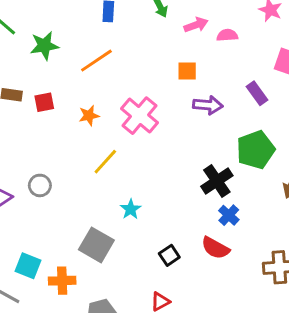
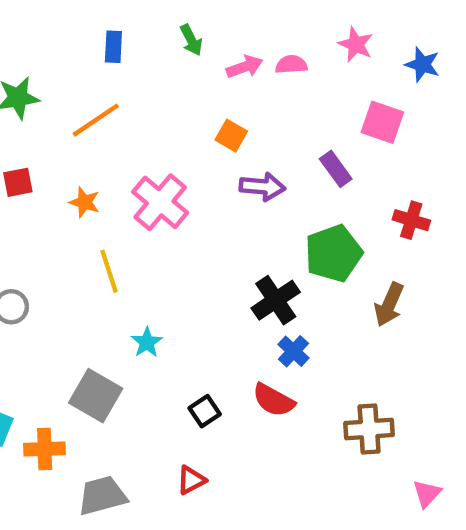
pink semicircle: (227, 35) -> (291, 64), moved
orange square: (187, 71) -> (231, 136), turned 30
orange star: (89, 116) -> (85, 202), turned 30
yellow line: (105, 162) -> (109, 271), turned -60

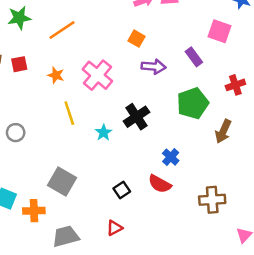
red cross: (411, 220) -> (235, 85), turned -36
black cross: (276, 300) -> (136, 117), moved
cyan star: (147, 342) -> (104, 133), moved

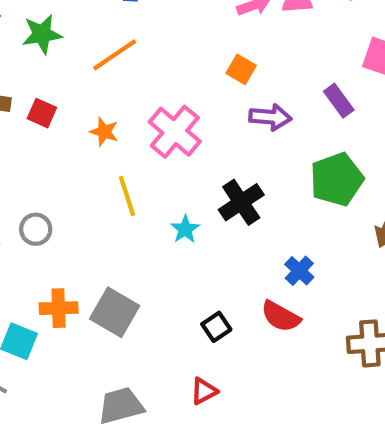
red square: (19, 64) -> (42, 113), turned 35
orange cross: (34, 211) -> (59, 308), moved

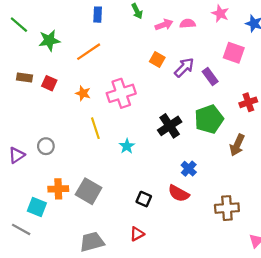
purple arrow: (270, 117) -> (184, 67), moved, turned -50
pink cross: (175, 132) -> (121, 93), turned 32
black cross: (241, 202) -> (170, 126), moved
black square: (216, 327) -> (144, 199), turned -32

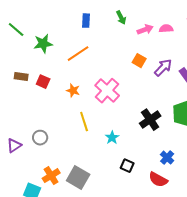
pink cross: (121, 93) -> (107, 91), turned -30
orange cross: (58, 189) -> (51, 176), turned -30
black square: (144, 199) -> (127, 166), moved

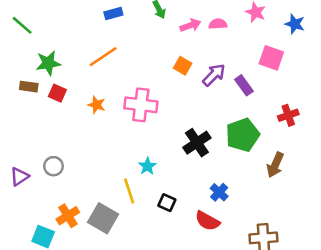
blue rectangle: (86, 21) -> (113, 14), turned 72
green star: (43, 44) -> (48, 63), moved
pink cross: (107, 91) -> (141, 105), turned -35
yellow line: (84, 122) -> (129, 191), moved

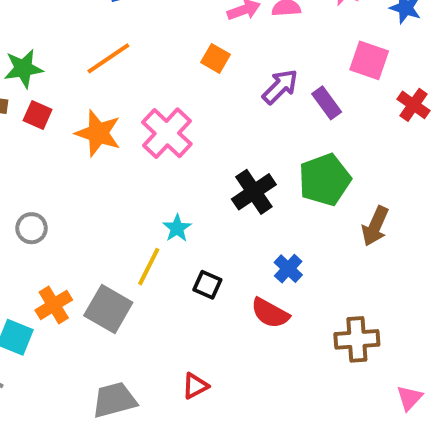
orange square: (183, 66) -> (215, 58), moved
orange star: (97, 105) -> (98, 133), size x1.6
pink cross: (141, 105) -> (167, 133), turned 36
red cross: (288, 115) -> (414, 105), moved, turned -36
yellow line: (129, 191) -> (149, 267), turned 45

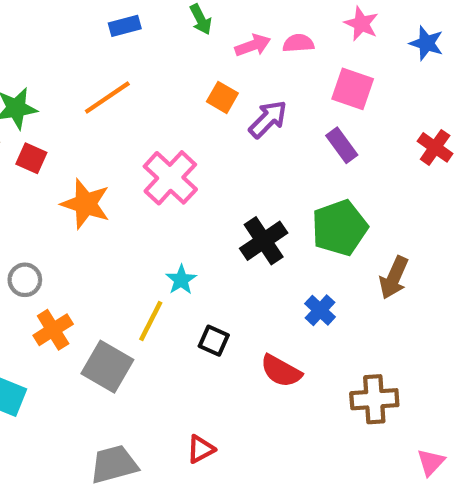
pink square: (369, 60) -> (353, 89), moved
purple arrow: (280, 87) -> (268, 119), moved
orange star: (98, 133) -> (86, 204), moved
blue cross: (288, 269) -> (320, 310), moved
orange cross: (54, 305) -> (53, 330), moved

